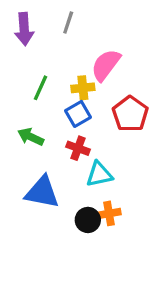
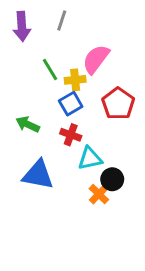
green line: (40, 88) -> (50, 69), moved, turned -55
orange cross: (109, 213) -> (99, 194), turned -36
black circle: (88, 220) -> (112, 179), moved

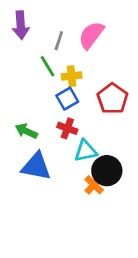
gray line: (62, 21) -> (59, 41), moved
pink semicircle: (96, 59) -> (91, 35), moved
green arrow: (28, 124) -> (26, 131), moved
black circle: (112, 179) -> (107, 171), size x1.4

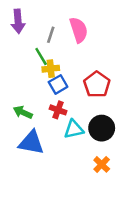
pink semicircle: (91, 35) -> (79, 30), turned 125
yellow cross: (72, 76) -> (51, 69), moved
black circle: (107, 171) -> (102, 128), moved
orange cross: (94, 185) -> (102, 164), moved

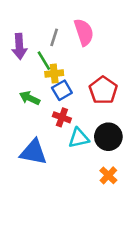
purple arrow: (18, 21) -> (19, 46), moved
green arrow: (23, 112) -> (30, 98), moved

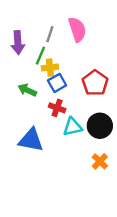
green line: (44, 61) -> (40, 56), turned 54

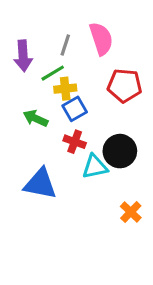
green line: (40, 56) -> (53, 73), turned 36
red pentagon: (95, 83) -> (125, 86), moved, turned -30
black circle: (100, 126) -> (120, 151), moved

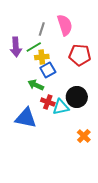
purple arrow: (23, 56) -> (16, 47), moved
green arrow: (36, 118) -> (36, 85), moved
red cross: (75, 142) -> (48, 102), moved

